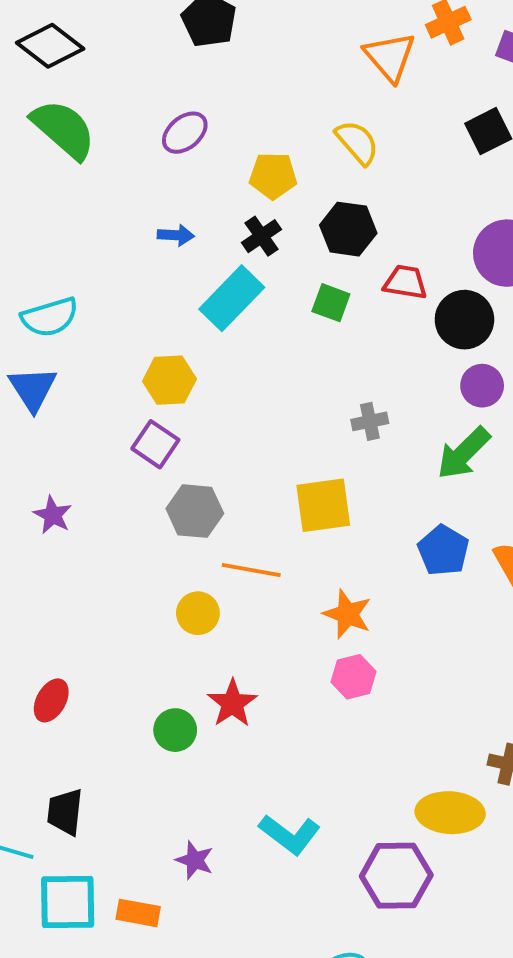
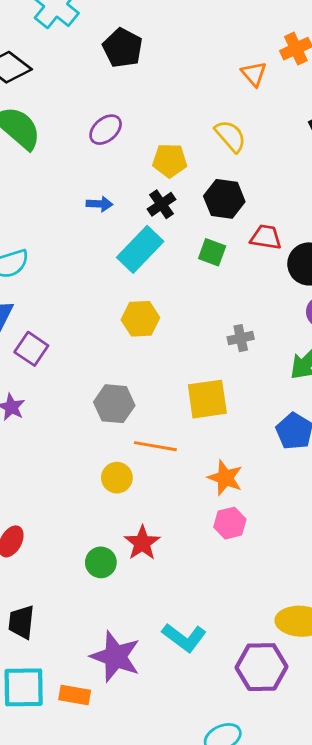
orange triangle: (390, 57) -> (254, 74), size x0.7
yellow hexagon: (169, 380) -> (140, 319), moved
purple square: (155, 444) -> (31, 349), moved
purple star: (195, 860) -> (115, 657), size x1.8

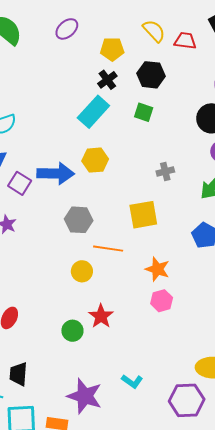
blue arrow: (99, 204) -> (56, 174), moved, size x2.0
red trapezoid: (266, 237) -> (185, 41), moved
cyan L-shape: (184, 637) -> (132, 381), size x0.7

